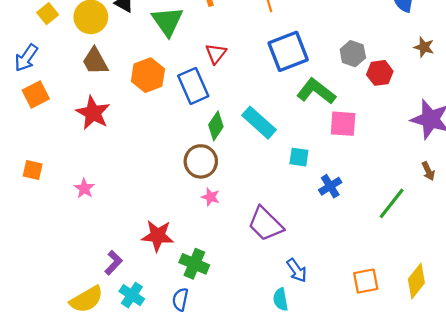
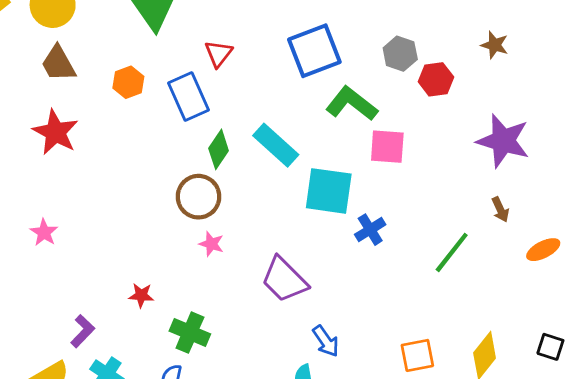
orange hexagon: (148, 75) -> (128, 82), size x0.7
cyan square: (299, 157) -> (329, 191), size x1.8
red star: (158, 236) -> (141, 295), size x0.6

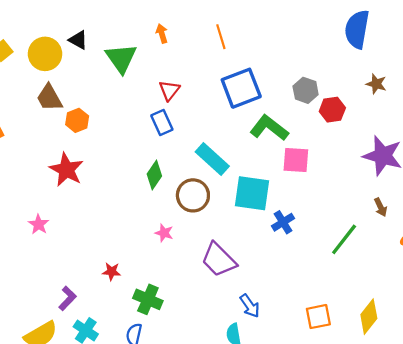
orange hexagon: (128, 82) -> (77, 120), moved
blue rectangle: (188, 97) -> (162, 123), moved, size x0.7
red star: (55, 132) -> (66, 170), moved
green diamond: (219, 149) -> (154, 175), moved
brown circle: (198, 197) -> (193, 195), moved

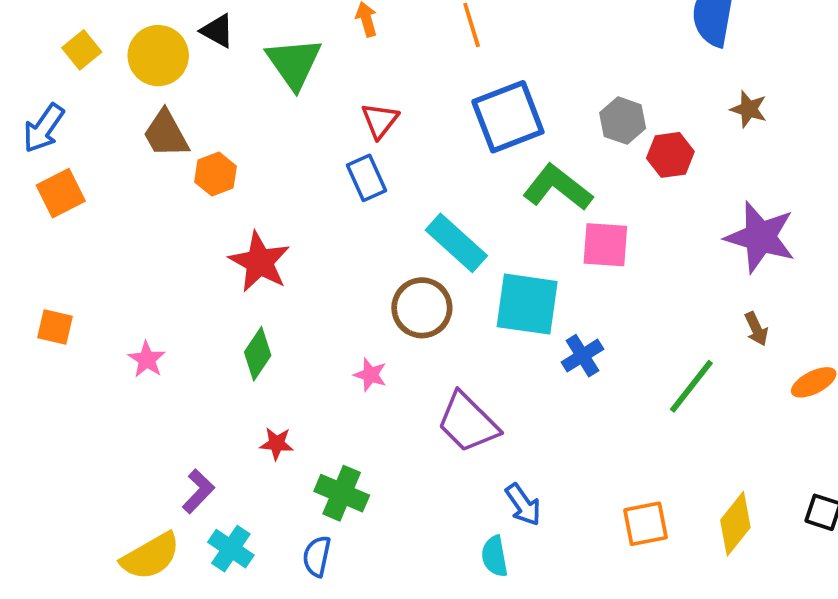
red star: (66, 170) -> (259, 262), moved
green diamond: (154, 175) -> (258, 354), moved

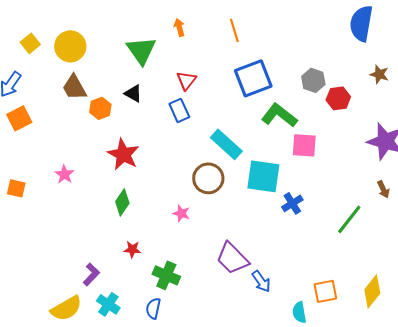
black triangle: (217, 31) -> (133, 93), moved
pink star: (147, 359) -> (64, 174), moved
purple trapezoid: (468, 422) -> (232, 258), moved
cyan semicircle: (495, 556) -> (299, 312), moved

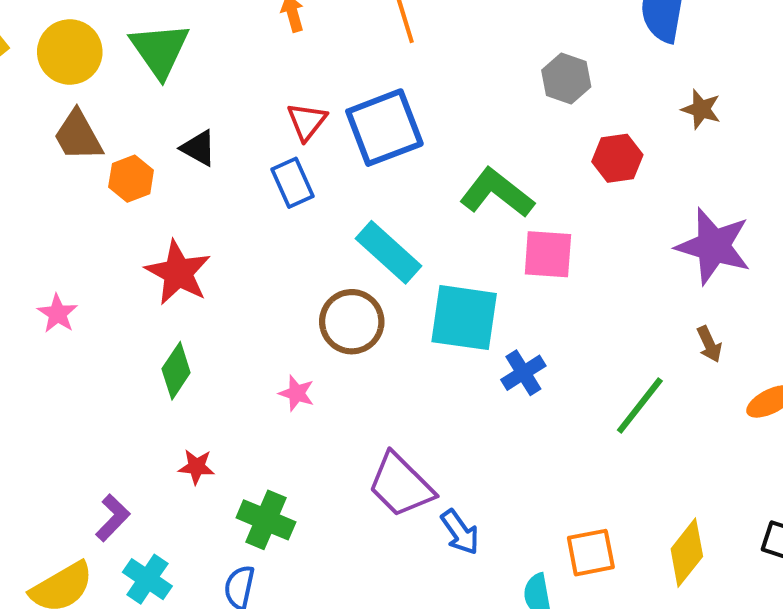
green triangle: (141, 50) -> (160, 50), moved
blue square: (253, 78) -> (384, 128), moved
gray hexagon: (313, 80) -> (566, 79), moved

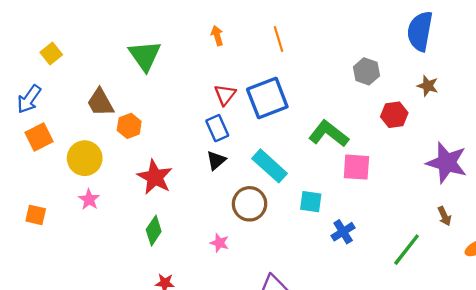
yellow circle: (70, 52) -> (85, 158), moved
brown star: (701, 109) -> (428, 86), moved
black triangle: (198, 148) -> (216, 160), moved, turned 50
cyan square: (464, 318) -> (311, 202), size x0.6

